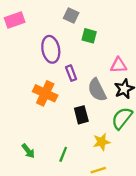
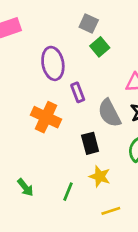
gray square: (71, 15) -> (89, 23), moved
green square: (89, 36) -> (100, 47), turned 35
yellow star: (102, 142) -> (100, 176), moved, turned 30

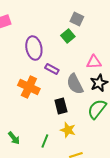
gray square: (89, 23) -> (77, 19), moved
purple rectangle: (78, 92) -> (52, 69), turned -40

